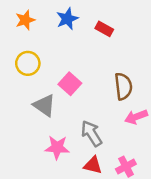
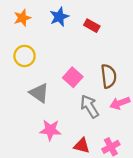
pink square: (70, 84) -> (73, 77), moved
gray arrow: (92, 133) -> (90, 106), moved

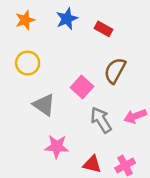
brown semicircle: (109, 76) -> (115, 71), moved, turned -145

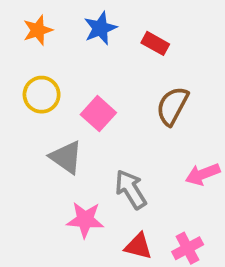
pink square: (82, 87) -> (98, 114), moved
gray arrow: (101, 120) -> (131, 189), moved

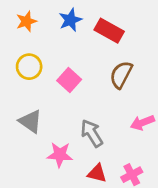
red rectangle: (155, 43) -> (109, 31), size x1.5
gray triangle: (66, 157) -> (30, 121), moved

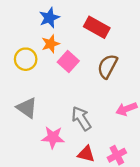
blue star: (70, 20) -> (49, 18), moved
orange star: (26, 21) -> (51, 44), moved
pink square: (69, 80) -> (68, 62), moved

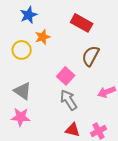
blue star: (49, 18) -> (29, 15), moved
pink square: (68, 62) -> (66, 76), moved
pink star: (53, 137) -> (21, 117), moved

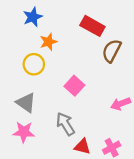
yellow circle: (22, 50) -> (34, 64), moved
brown semicircle: (91, 56) -> (112, 51), moved
gray arrow: (69, 100) -> (65, 124), moved

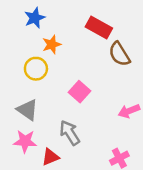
brown semicircle: (112, 51) -> (119, 54), turned -60
red triangle: (82, 147) -> (50, 157), moved, turned -36

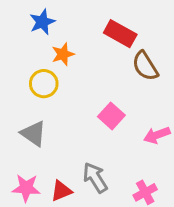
pink square: (79, 92) -> (111, 116), moved
gray arrow: (70, 133) -> (95, 178), moved
pink star: (25, 141) -> (26, 188), moved

